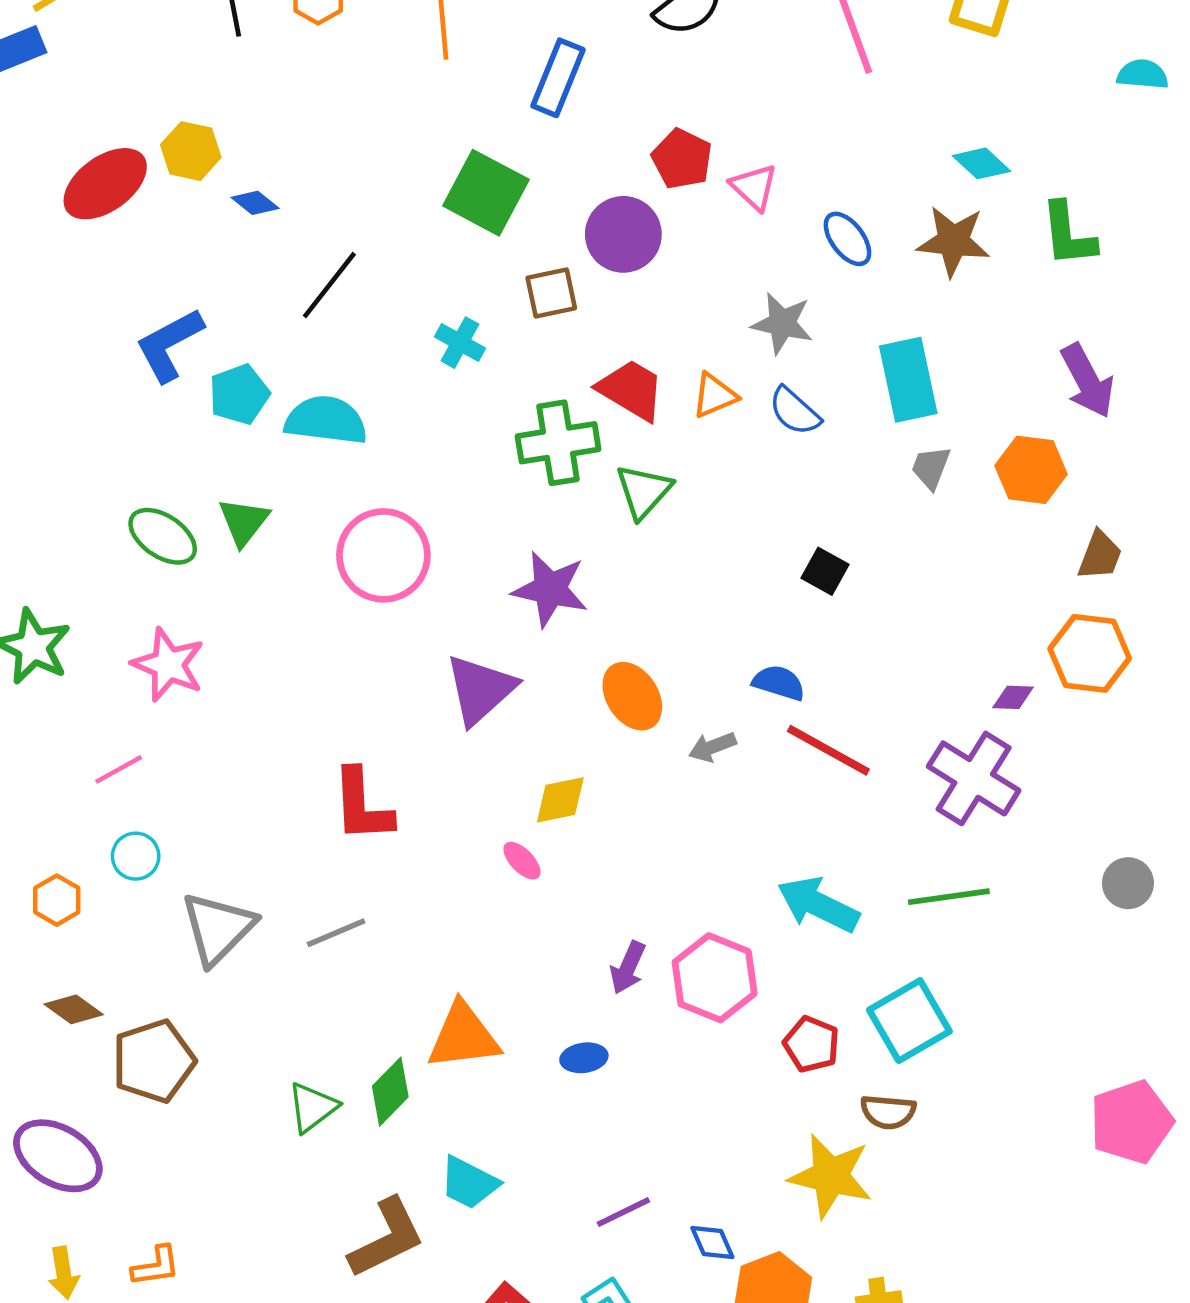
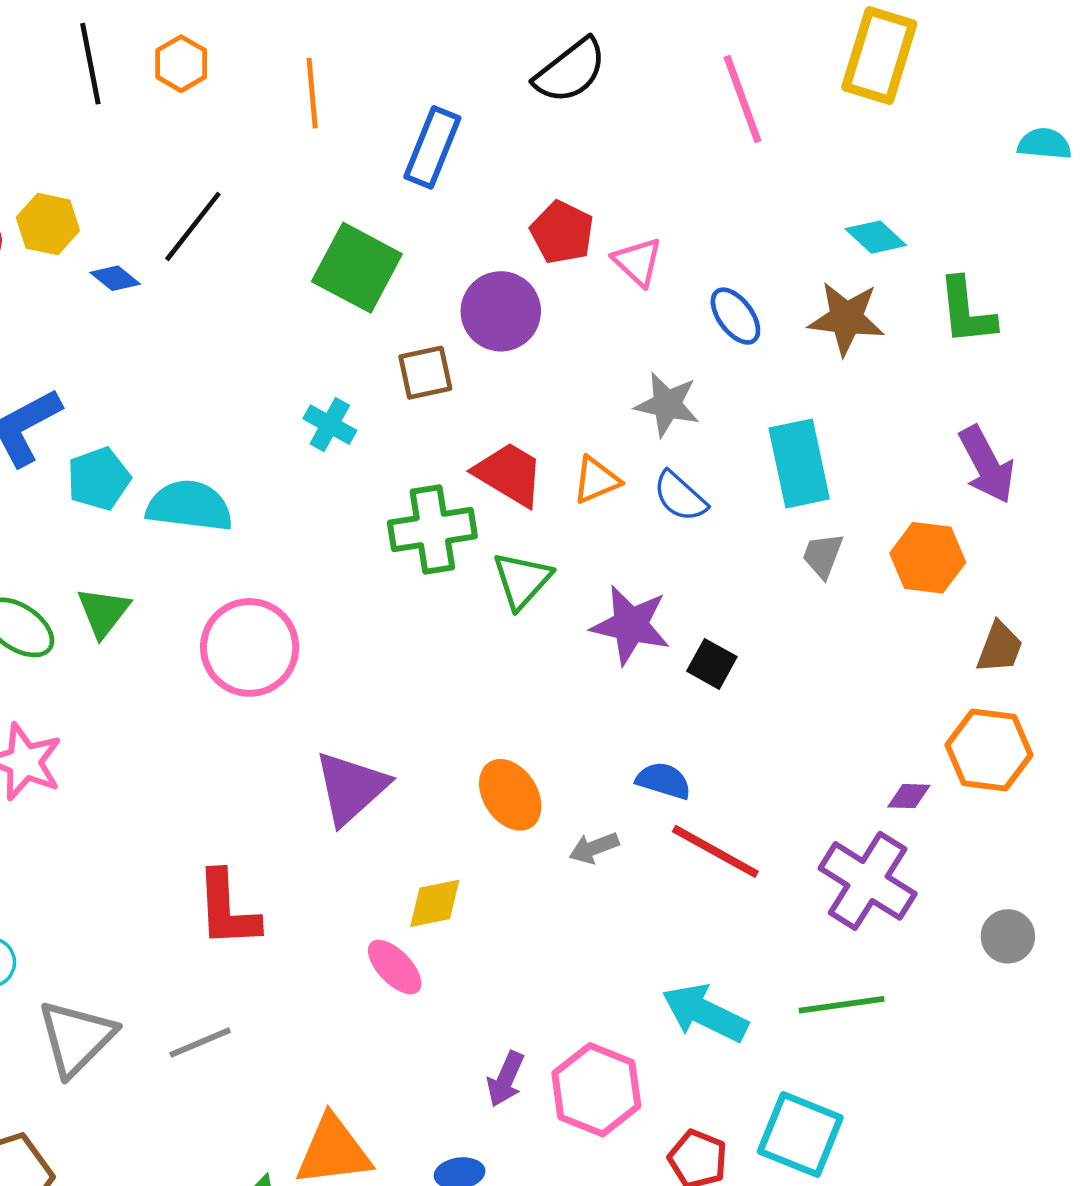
black line: (329, 285) -> (193, 226), moved
purple star: (550, 589) -> (631, 625), moved
pink ellipse: (522, 861) -> (395, 967), size x1.4
gray circle: (1128, 883) -> (1008, 936), moved
cyan square: (909, 1021) -> (800, 1134), turned -38

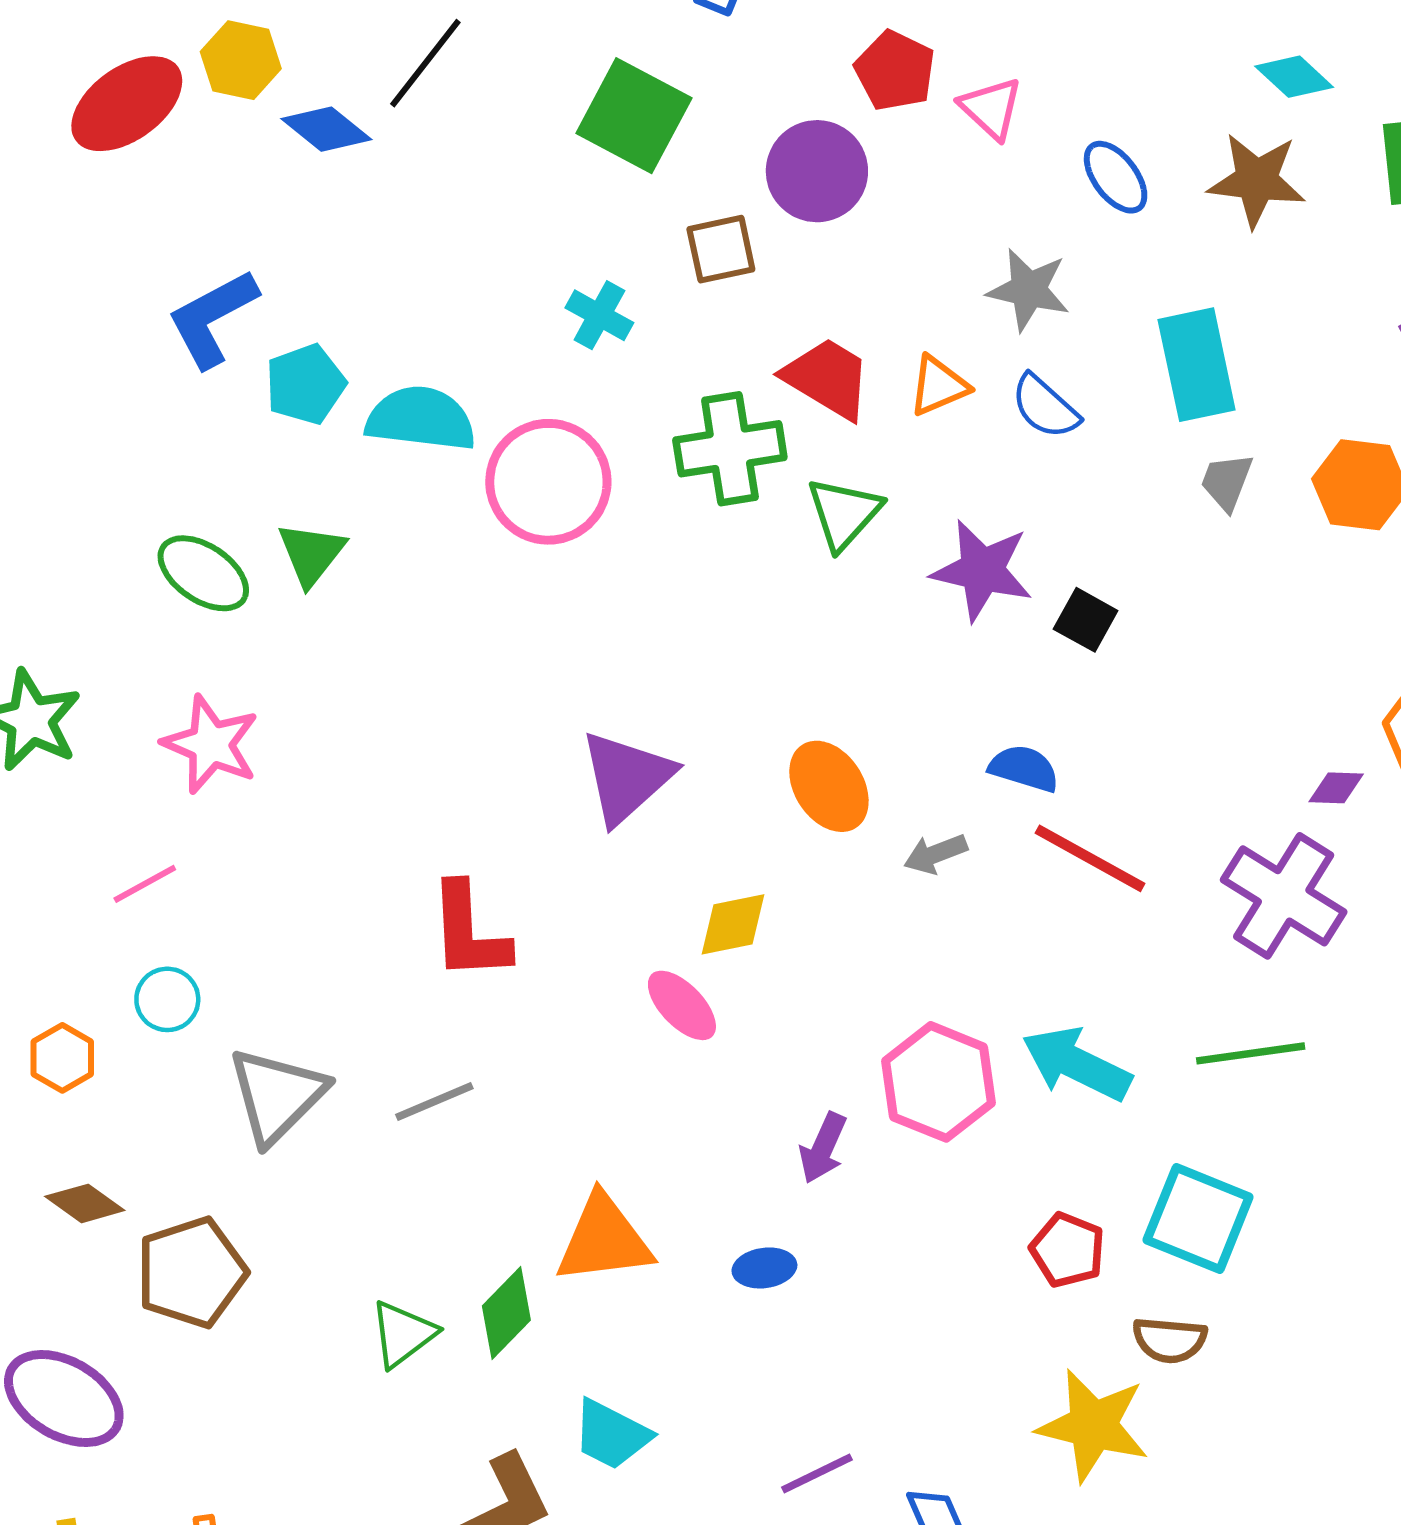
blue diamond: (115, 278) -> (326, 129), size x1.4
pink circle: (250, 647) -> (548, 482), moved
pink hexagon: (596, 1090) -> (939, 1082), moved

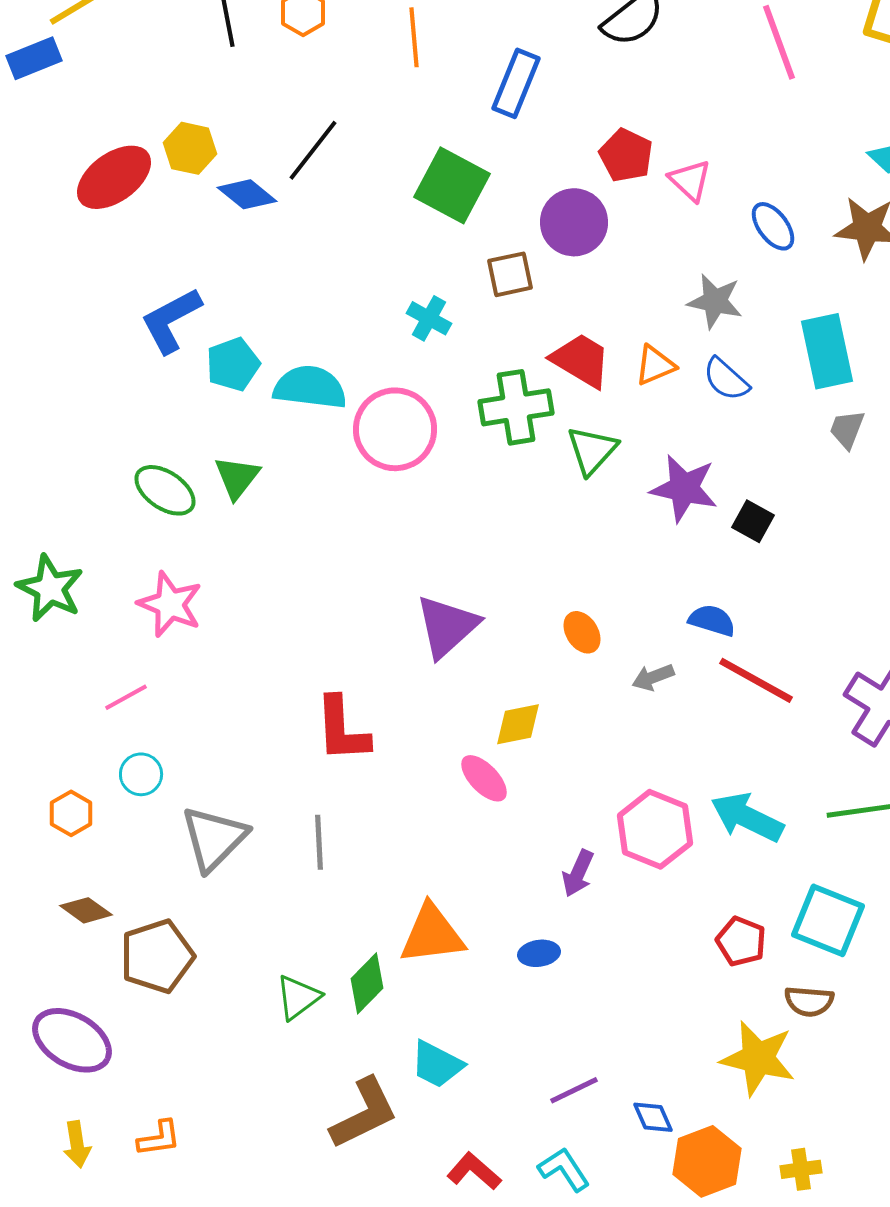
orange ellipse: (829, 786) -> (582, 632), size x0.7
gray line: (434, 1101) -> (319, 842), turned -70

